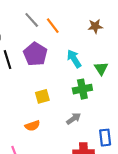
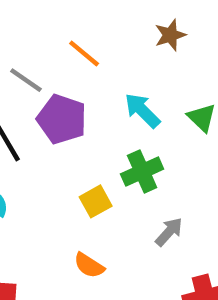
gray line: (32, 20) -> (26, 80), moved
green cross: (82, 89) -> (142, 171), moved
orange semicircle: (32, 126) -> (89, 265), turned 64

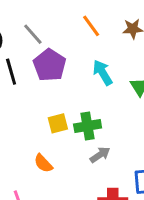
orange line: (84, 53) -> (91, 26), moved
green cross: (142, 171) -> (88, 126), moved

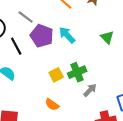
cyan arrow: (103, 73) -> (67, 35), moved

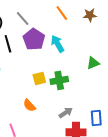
green triangle: (107, 37) -> (93, 63), moved, turned 40
gray arrow: (90, 90) -> (66, 113), moved

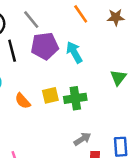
purple pentagon: (34, 39) -> (45, 46), turned 30
green triangle: (93, 63) -> (118, 78), turned -32
orange semicircle: (29, 105) -> (23, 101), moved

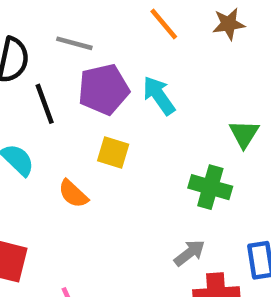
gray line: (31, 20) -> (74, 43), turned -30
yellow square: (50, 95) -> (113, 153), moved, turned 36
green cross: (75, 98) -> (210, 187), moved, turned 30

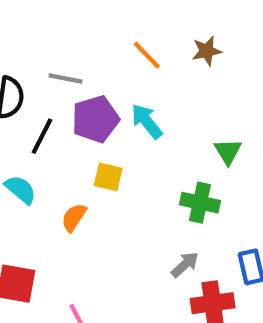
black line: (45, 104) -> (42, 136), turned 51
orange semicircle: (73, 194) -> (74, 217), turned 84

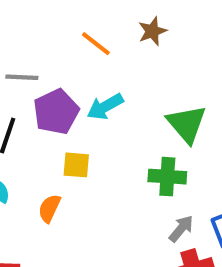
cyan arrow: (147, 121) -> (105, 107), turned -72
green triangle: (228, 151) -> (187, 124), size x1.5
gray arrow: (185, 265) -> (181, 229), moved

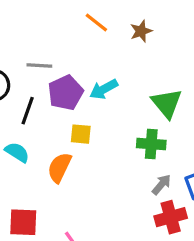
orange line: (96, 44) -> (96, 23), moved
orange semicircle: (49, 208) -> (59, 168), size x1.4

